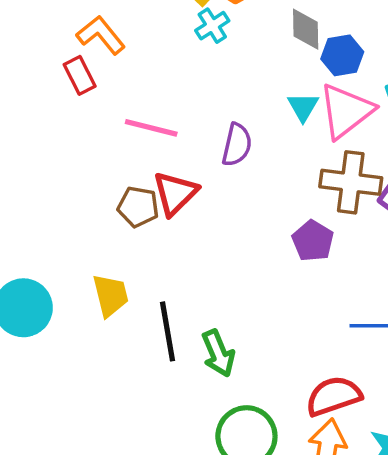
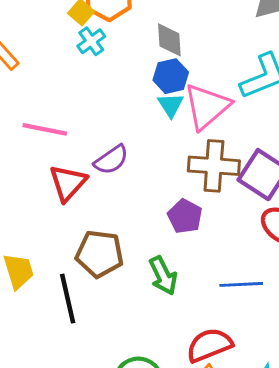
blue hexagon: (342, 55) -> (171, 76), moved
purple semicircle: (237, 145) -> (111, 160), moved, turned 45
brown pentagon: (138, 207) -> (100, 254), moved, size x1.4
green arrow: (218, 353) -> (163, 276), moved

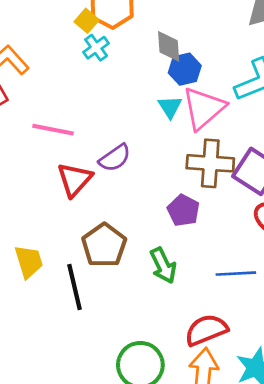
blue hexagon: (171, 76) -> (185, 69), moved
brown pentagon: (100, 254) -> (104, 245), turned 30

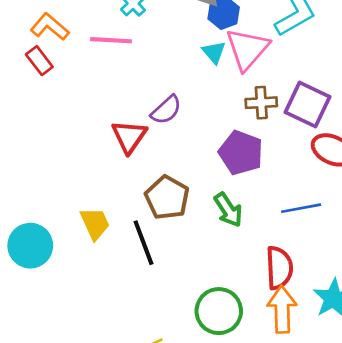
pink line: (53, 130) -> (111, 40), moved
brown cross: (210, 163) -> (261, 103), size x0.7
purple pentagon: (183, 210) -> (241, 153), size x1.4
red semicircle: (206, 330) -> (279, 268), turned 117

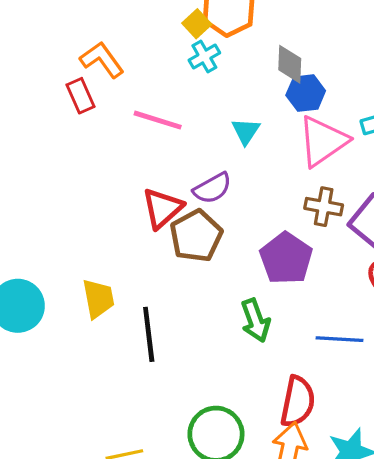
pink line: (111, 40) -> (158, 120), moved
cyan triangle: (214, 52) -> (246, 131), moved
brown pentagon: (167, 198) -> (196, 236), moved

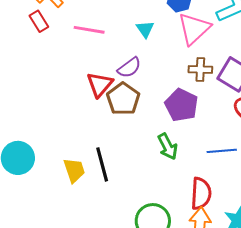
yellow trapezoid: (98, 299) -> (74, 170), moved

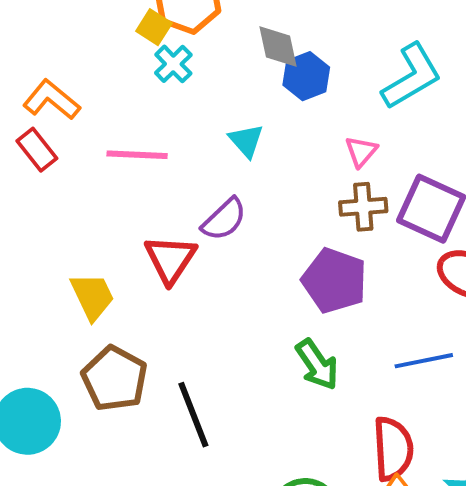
pink triangle: (194, 29) -> (361, 151), moved, size x0.5
brown pentagon: (123, 99) -> (114, 379), moved
yellow trapezoid: (74, 170) -> (92, 296), moved

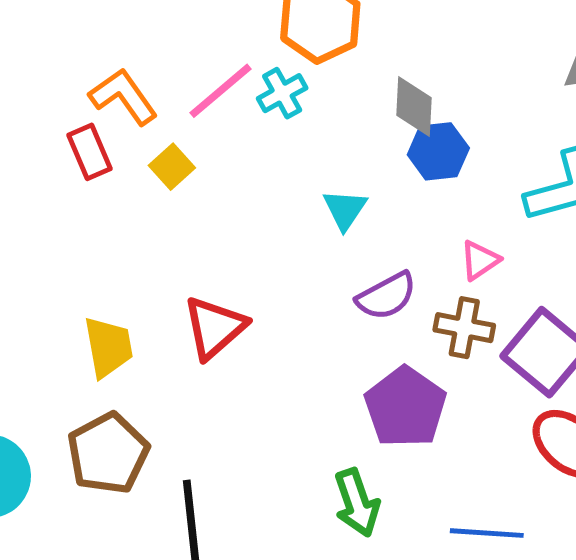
yellow square: (154, 27) -> (172, 167), moved
pink line: (137, 155) -> (220, 91), moved, turned -58
purple semicircle: (224, 219) -> (386, 296), moved

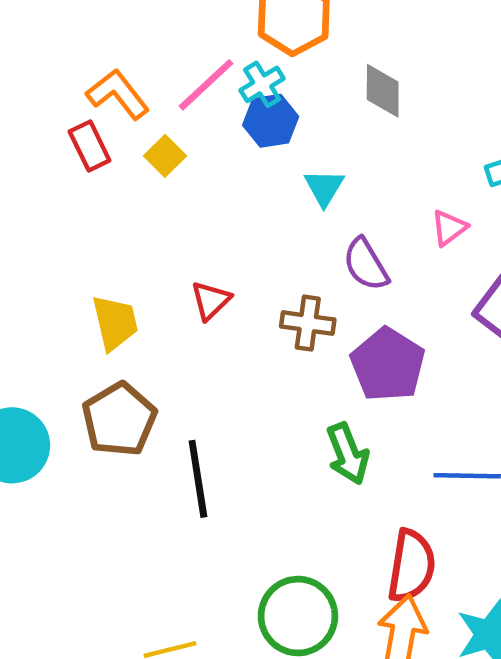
blue hexagon: (438, 151) -> (271, 121), moved
purple semicircle: (386, 296) -> (366, 264), turned 90
red triangle: (215, 328) -> (211, 300), size x0.7
brown cross: (464, 328) -> (308, 323), moved

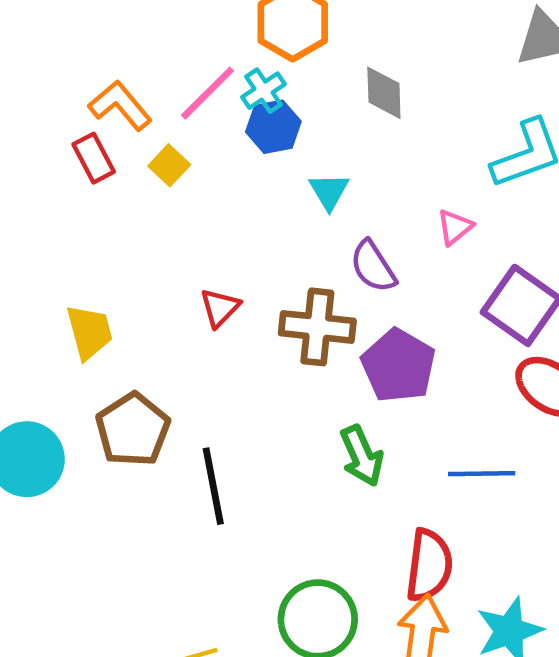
yellow trapezoid: (115, 323) -> (89, 332), moved
brown cross: (308, 323) -> (317, 327), size x1.4

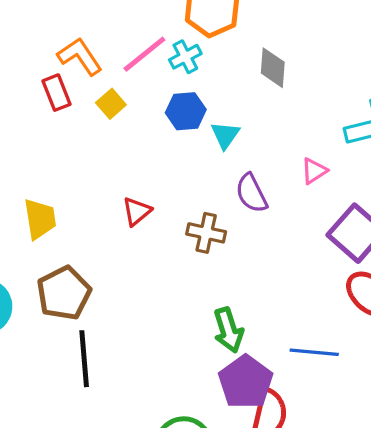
blue hexagon: (273, 127) -> (186, 111), moved
brown cross: (317, 327) -> (206, 233), size x0.7
purple pentagon: (398, 366) -> (246, 382), moved
black line: (213, 486) -> (84, 359), moved

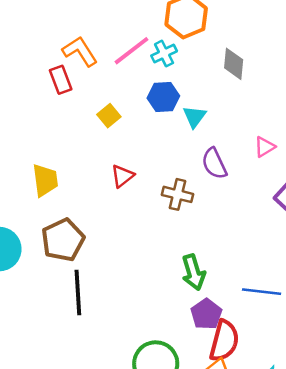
yellow square: (111, 104) -> (109, 116), moved
purple pentagon: (246, 382) -> (206, 314), size x0.7

